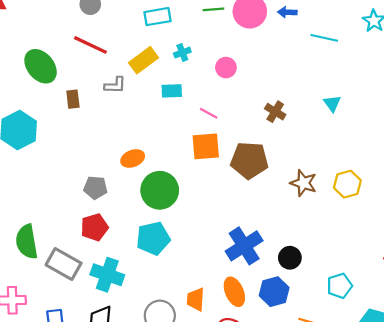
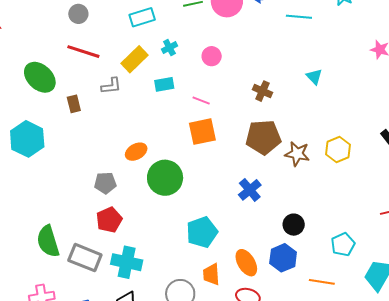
brown pentagon: (249, 160) -> (263, 137), moved
cyan pentagon: (153, 238) -> (202, 232), moved
blue cross: (244, 246) -> (250, 190), moved, size x0.7

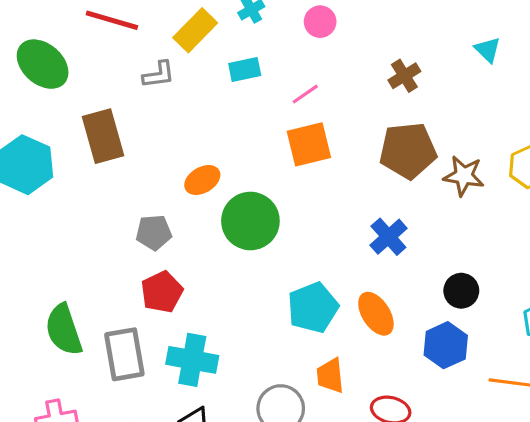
brown cross: (262, 91) -> (404, 76), turned 36
pink line: (201, 101) -> (305, 94), turned -54
brown rectangle: (74, 104) -> (103, 136), moved, size x1.8
gray rectangle: (85, 258) -> (124, 354), turned 60
orange ellipse: (246, 263) -> (376, 314), moved

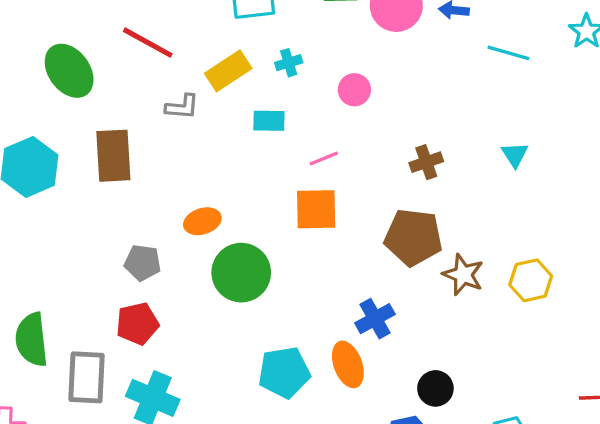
orange ellipse: (376, 314) -> (348, 364), moved

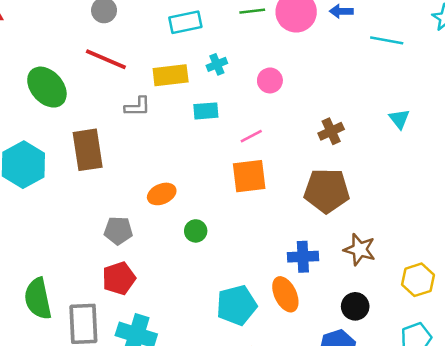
yellow rectangle: (228, 71) -> (171, 75), turned 32
green circle: (241, 273) -> (196, 231), size x0.5
brown star: (463, 275) -> (360, 250), moved
yellow hexagon: (531, 280) -> (418, 280), moved
blue cross: (375, 319) -> (303, 257), turned 32

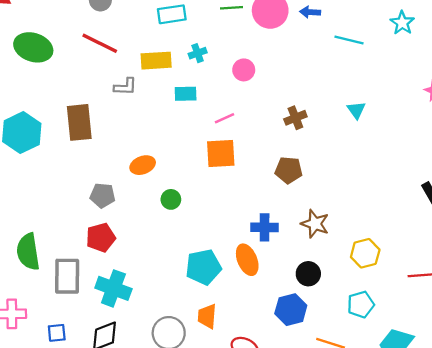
green ellipse: (47, 87) -> (33, 47), moved, turned -33
brown pentagon: (327, 191) -> (289, 170), size x0.7

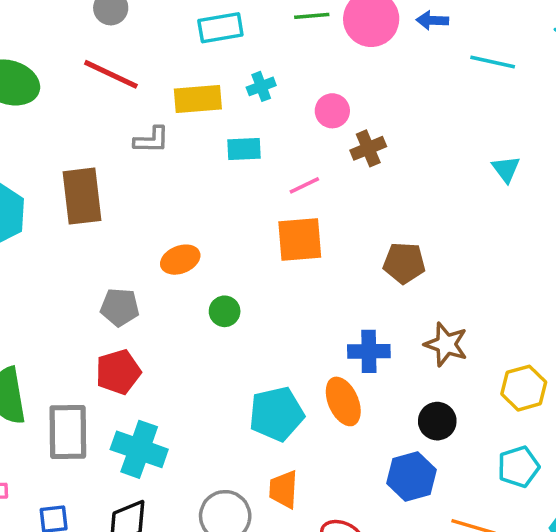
brown cross: (295, 118) -> (368, 148), moved

